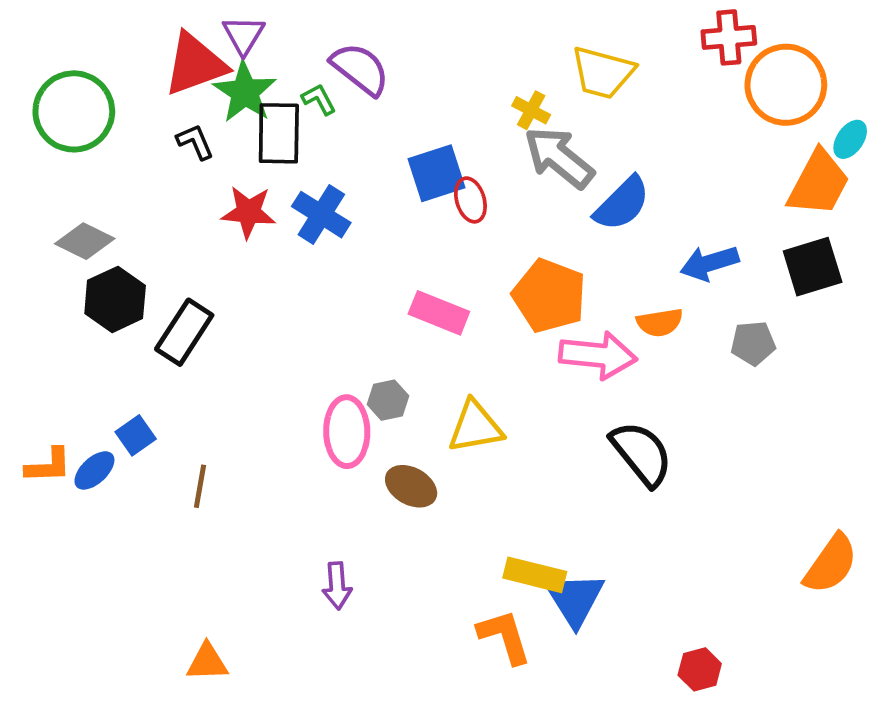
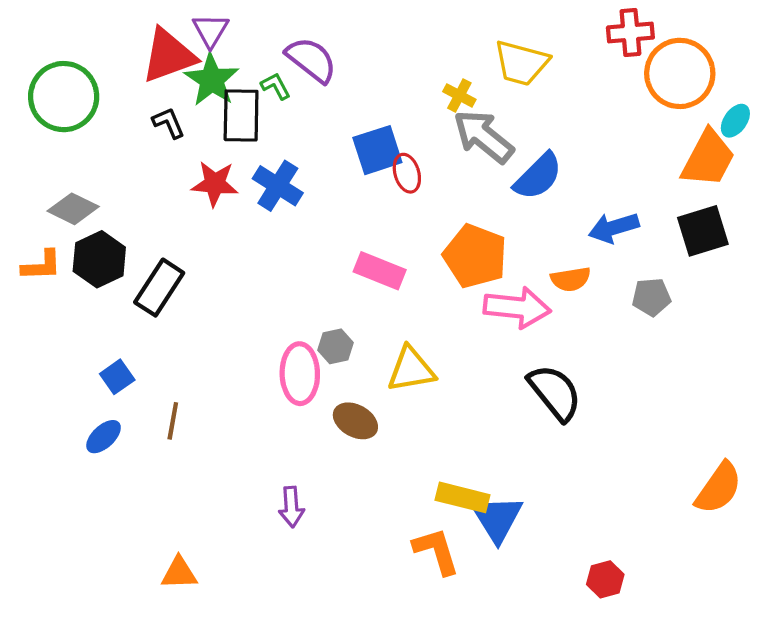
orange L-shape: (48, 466) -> (42, 266), moved
blue ellipse: (94, 470) -> (104, 437), moved

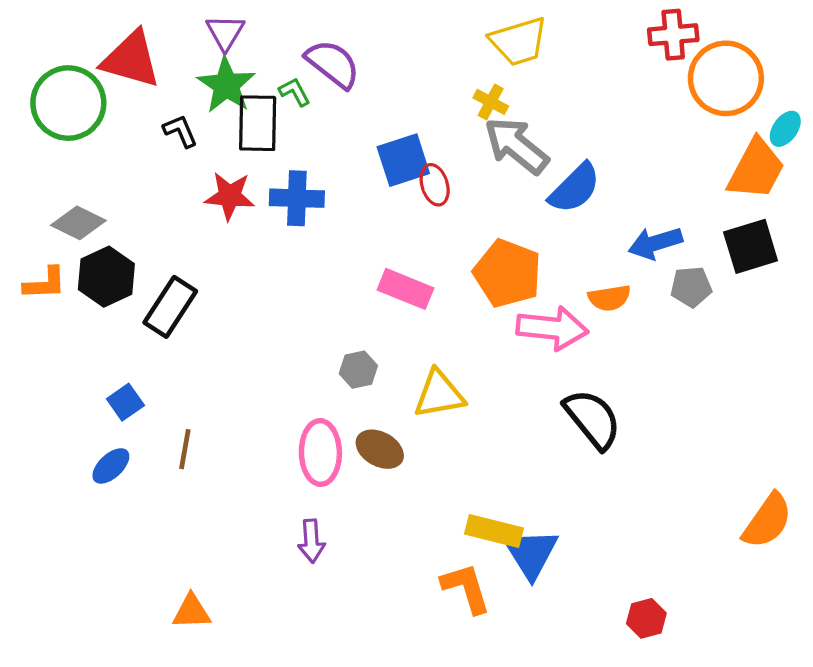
red triangle: (169, 56) -> (131, 59), moved, turned 36
yellow trapezoid: (521, 63) -> (519, 41), moved, turned -32
blue cross: (278, 186) -> (297, 198), turned -30
gray pentagon: (651, 297) -> (691, 287), moved
pink ellipse: (300, 374) -> (320, 453), moved

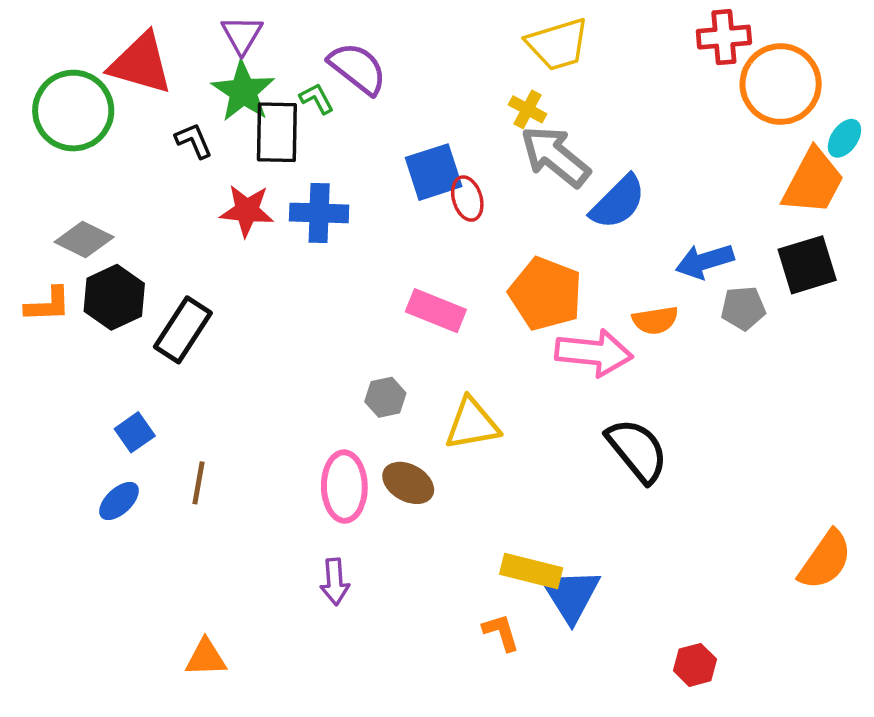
orange L-shape: (466, 588) -> (501, 632), size x0.7

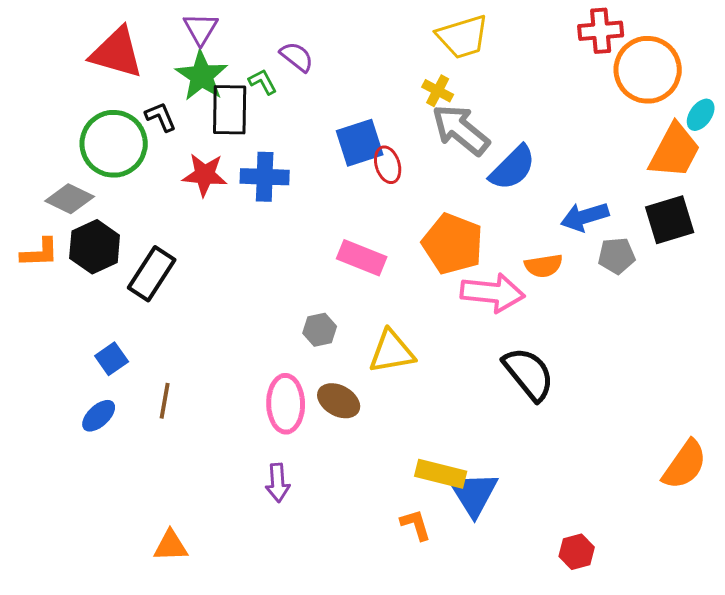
purple semicircle: (358, 68) -> (297, 57), size x0.7
green circle: (73, 111) -> (114, 144), moved

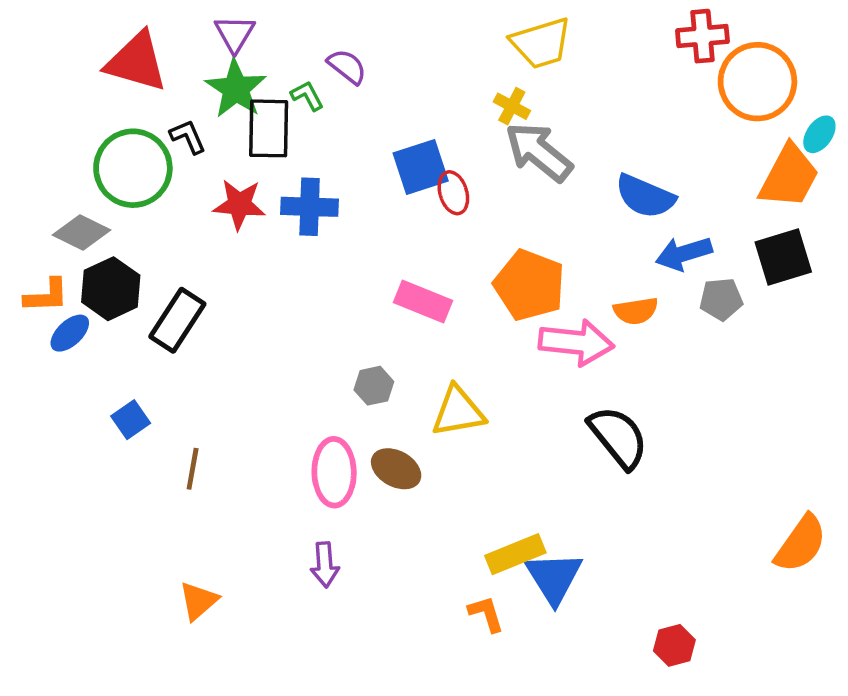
blue semicircle: (513, 168) -> (645, 196), moved, turned 68
blue ellipse: (99, 416) -> (70, 333), moved
yellow rectangle: (441, 474) -> (515, 554), turned -36
orange triangle: (171, 546) -> (198, 601), moved, turned -39

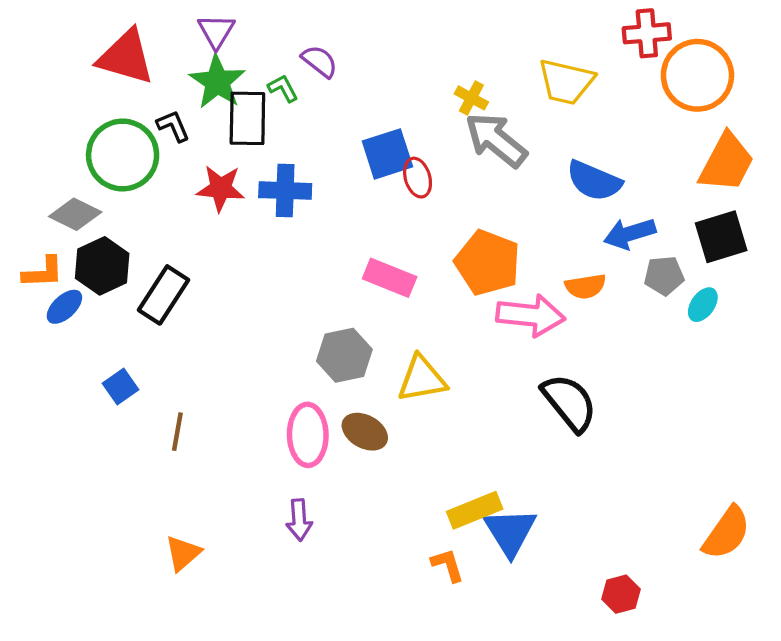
yellow trapezoid: (541, 43) -> (566, 82), moved, turned 30
cyan ellipse: (819, 134) -> (703, 305), moved
gray hexagon: (374, 386) -> (344, 355), size x1.5
orange semicircle: (801, 544) -> (726, 533), moved

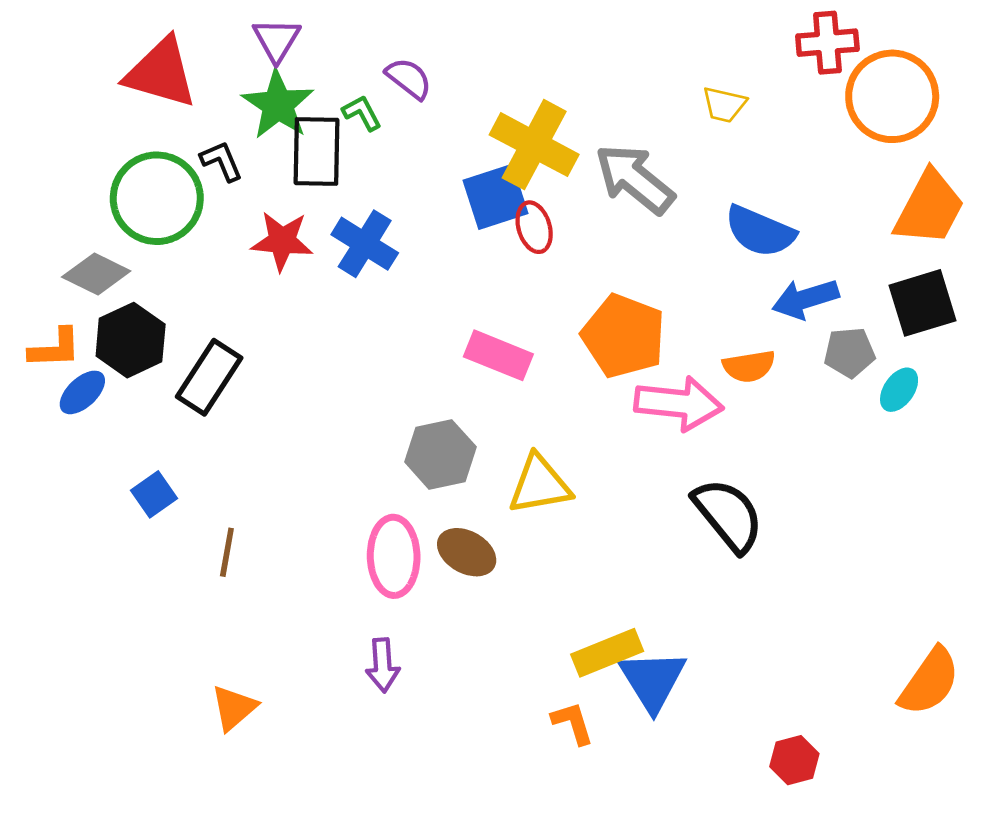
yellow trapezoid: (566, 82) -> (724, 105), size x0.6
yellow cross: (471, 98) -> (534, 145), moved, size x2.0
blue cross: (285, 191) -> (365, 244), turned 30

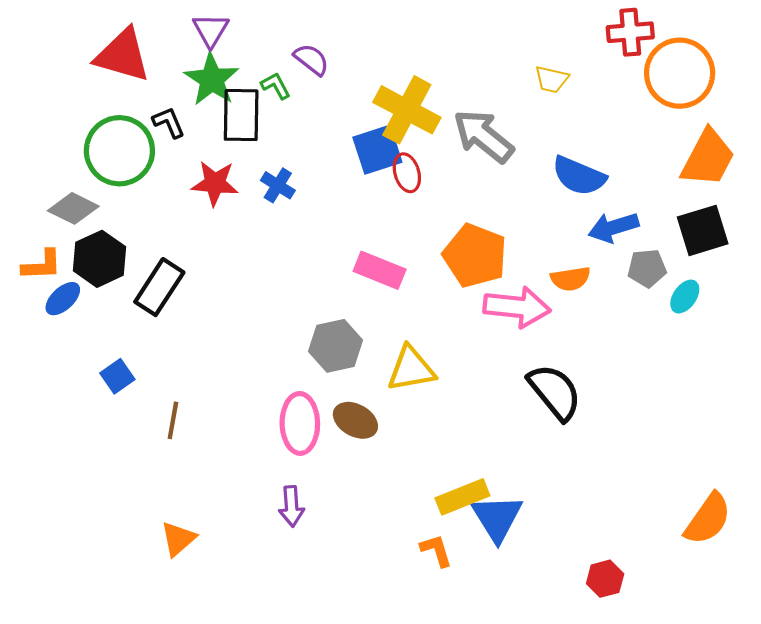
blue cross: (365, 244) -> (278, 185), size x0.7

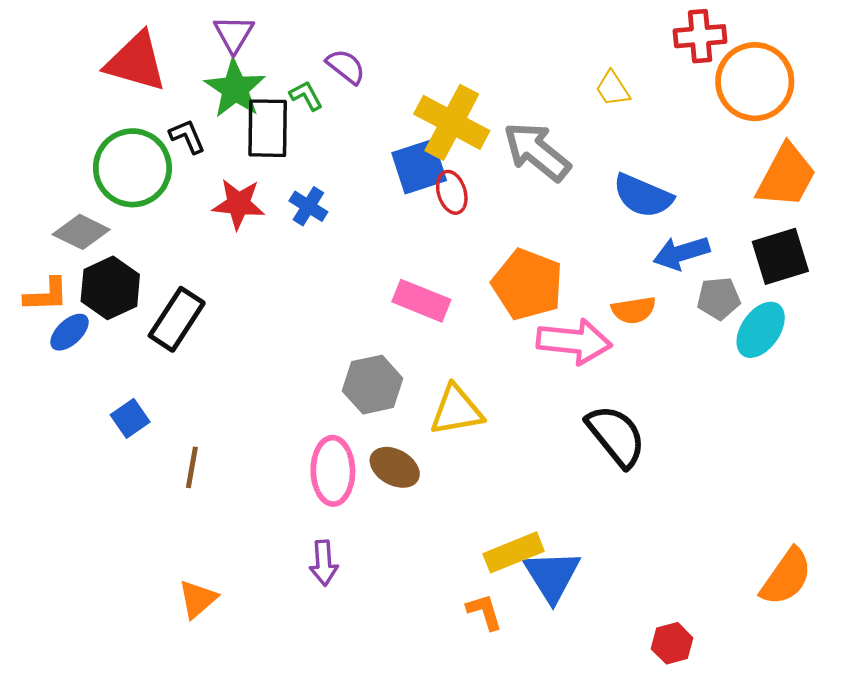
yellow trapezoid: (552, 79) -> (613, 89), turned 44
cyan ellipse: (685, 297) -> (761, 330), size x1.5

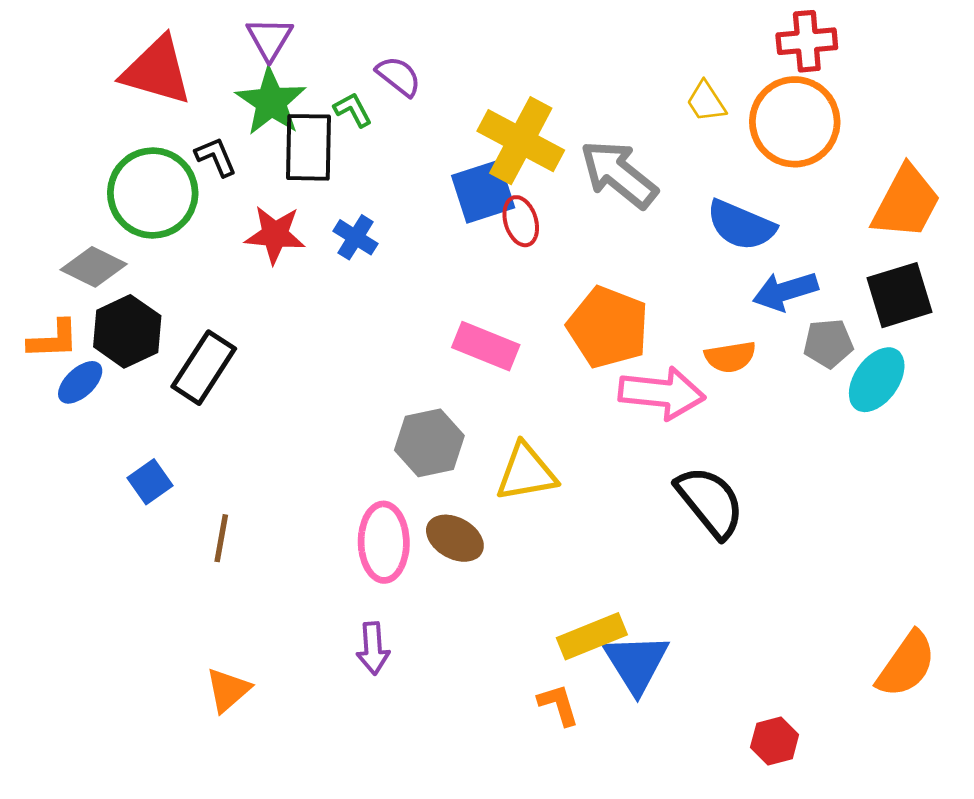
orange circle: (755, 82) -> (795, 122), moved

